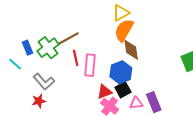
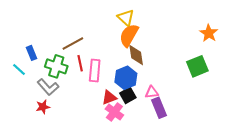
yellow triangle: (121, 13) -> (126, 18), turned -48
green cross: (48, 48) -> (56, 66), moved, turned -35
pink triangle: (136, 103) -> (152, 92), moved

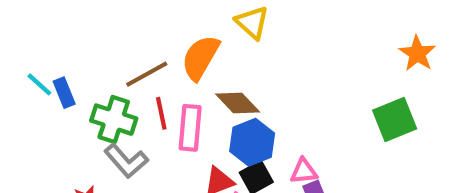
orange semicircle: (129, 35) -> (200, 58), moved
brown diamond: (136, 55) -> (238, 103), moved, turned -35
cyan line: (19, 69) -> (39, 84), moved
gray L-shape: (48, 87) -> (126, 161), moved

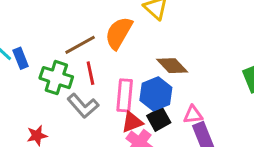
brown diamond: (238, 103) -> (172, 66), moved
pink rectangle: (190, 128) -> (125, 95), moved
gray L-shape: (126, 161) -> (83, 106), moved

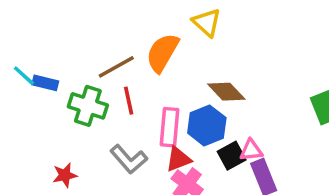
blue rectangle: (21, 58) -> (45, 83), turned -54
gray L-shape: (83, 106) -> (129, 159), moved
black square: (159, 119) -> (232, 156), moved

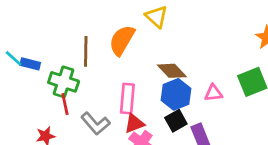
brown line: (116, 67) -> (86, 51), turned -60
red line: (129, 101) -> (65, 104), moved
blue hexagon: (207, 125) -> (176, 94), moved
pink triangle: (251, 150) -> (213, 93), moved

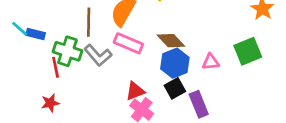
pink rectangle: (127, 99) -> (128, 43), moved, turned -72
red line: (65, 104) -> (56, 67), moved
gray L-shape: (95, 124) -> (98, 55), moved

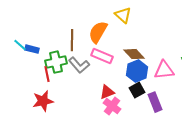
green cross: (67, 51) -> (56, 62), turned -30
pink triangle: (211, 62) -> (164, 70), size x1.5
red star: (50, 103) -> (43, 101), size x1.5

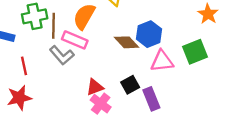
pink rectangle: (102, 56) -> (75, 40), moved
green cross: (56, 62) -> (35, 16), moved
blue hexagon: (137, 71) -> (149, 34), moved

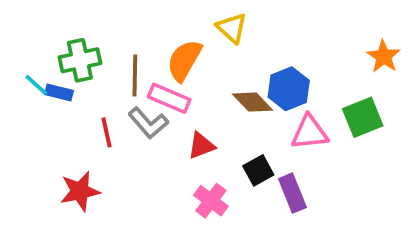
green cross: (35, 16) -> (80, 60), moved
red line: (24, 66) -> (106, 132), moved
red triangle: (95, 87) -> (201, 146), moved

